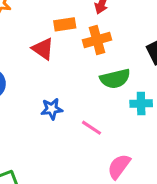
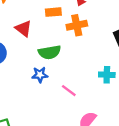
red triangle: (43, 49) -> (23, 28), moved
green semicircle: (115, 79) -> (49, 52), moved

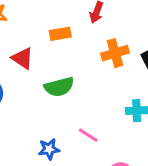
orange cross: (77, 25) -> (115, 53), moved
blue star: (40, 75) -> (49, 149), moved

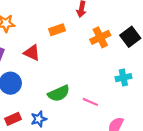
green semicircle: (59, 87) -> (59, 93), moved
blue star: (49, 149) -> (39, 119), moved

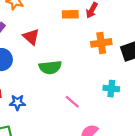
orange rectangle: (57, 30) -> (70, 14), moved
green semicircle: (59, 93) -> (50, 67), moved

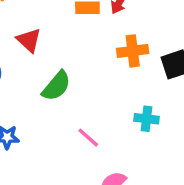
green semicircle: (50, 67) -> (56, 86), turned -45

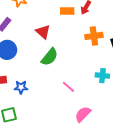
red triangle: (29, 40) -> (43, 32), moved

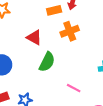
orange cross: (94, 36) -> (70, 31), moved

